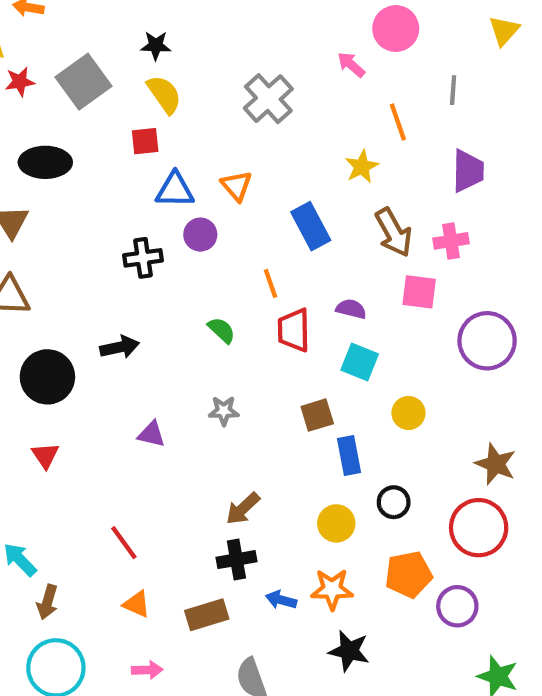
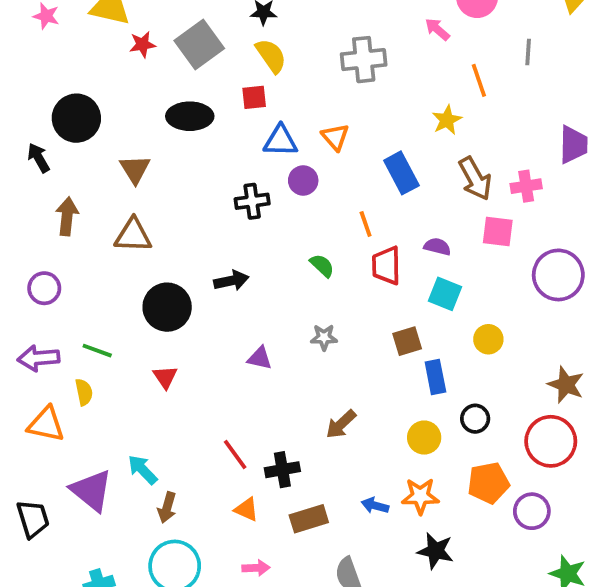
gray cross: (268, 99) -> (364, 60), turned 36
black ellipse: (45, 162) -> (190, 116), moved
purple trapezoid: (468, 171) -> (573, 145), moved
black cross: (236, 560) -> (282, 470), moved

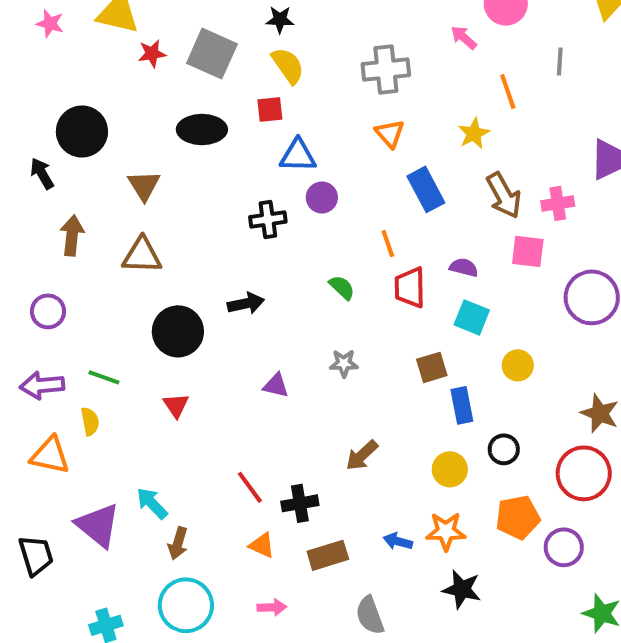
gray square: (199, 44) -> (212, 54), turned -30
orange triangle: (335, 137) -> (390, 134), moved

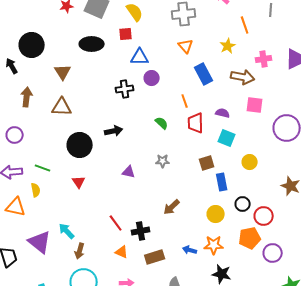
brown arrow: (504, 195) -> (243, 77), turned -50
pink cross: (558, 203) -> (264, 59), moved
red circle: (584, 473) -> (264, 216), moved, size x0.7

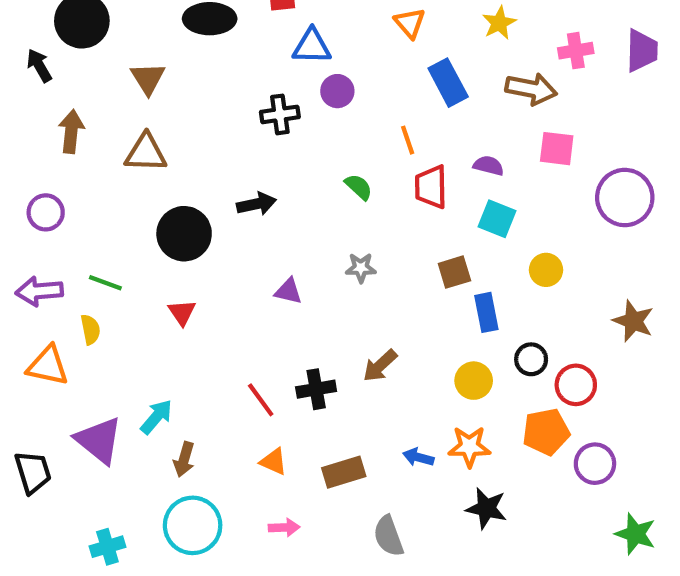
cyan arrow: (67, 231) -> (156, 417), turned 84
black cross: (141, 231) -> (316, 389), moved

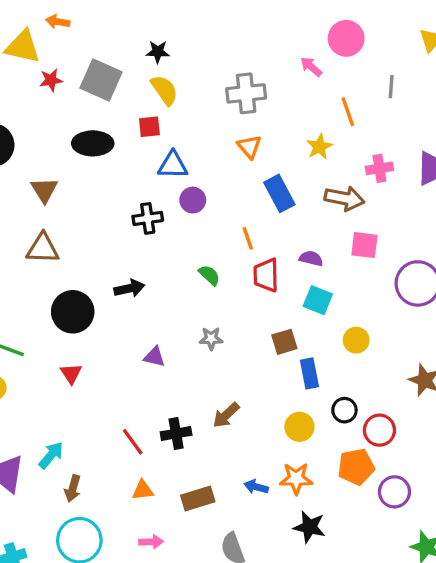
orange triangle: (273, 462) -> (143, 490), turned -30

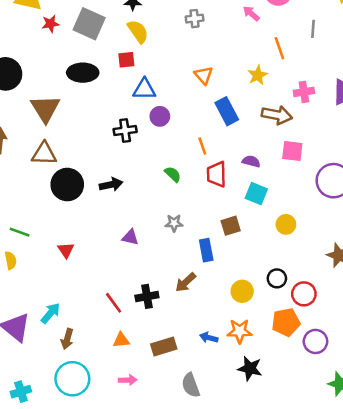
gray cross: (246, 93) -> (195, 19), moved, size x0.6
brown triangle: (44, 190) -> (45, 109), size x1.4
black circle: (73, 312) -> (67, 185), moved
blue rectangle: (309, 373) -> (206, 250), moved

